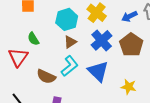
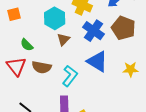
cyan L-shape: (69, 66) -> (70, 76), moved
brown semicircle: (46, 76) -> (42, 67), moved

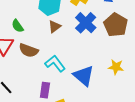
blue triangle: (97, 61) -> (84, 76), moved
cyan L-shape: (70, 76) -> (55, 64), turned -85

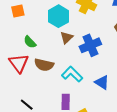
blue cross: (86, 23) -> (90, 45), moved, turned 30
blue triangle: (84, 76) -> (102, 82), size x0.7

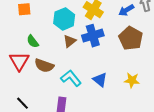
blue cross: (90, 45) -> (93, 36), moved
blue triangle: (102, 82) -> (100, 80), moved

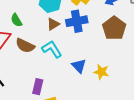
cyan L-shape: (71, 78) -> (52, 49), moved
yellow star: (132, 80) -> (101, 72), moved

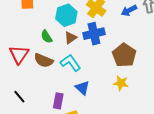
green semicircle: (16, 20) -> (47, 37), moved
brown pentagon: (114, 28) -> (124, 55), moved
blue triangle: (79, 66) -> (82, 88), moved

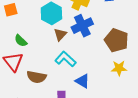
green semicircle: (47, 37) -> (21, 41), moved
brown semicircle: (44, 60) -> (37, 77), moved

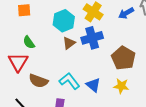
cyan L-shape: (65, 59) -> (69, 81), moved
blue triangle: (82, 81) -> (93, 85), moved

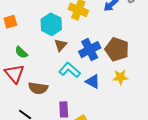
blue cross: (92, 38) -> (90, 50), moved
cyan L-shape: (69, 81) -> (70, 70), moved

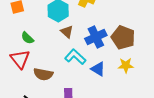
brown triangle: (61, 45) -> (67, 32), turned -32

